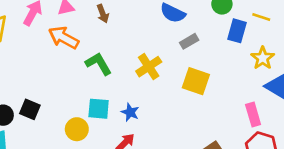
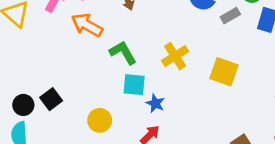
gray rectangle: (189, 41) -> (230, 16), moved
black square: (30, 109) -> (51, 99), turned 30
cyan square: (99, 109) -> (134, 85), moved

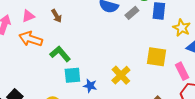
yellow cross: (175, 56) -> (121, 75), moved
yellow square: (224, 72) -> (157, 57), moved

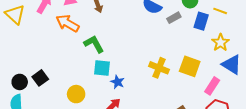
pink rectangle: (182, 71) -> (212, 86), turned 48
yellow cross: (121, 75) -> (159, 68), moved, turned -36

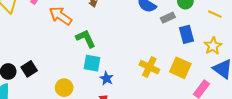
blue rectangle: (201, 21) -> (186, 34), moved, turned -36

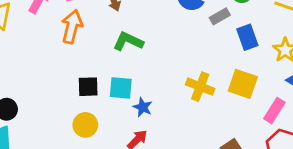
orange arrow: (60, 16) -> (72, 27), turned 75
green L-shape: (86, 39) -> (128, 41), moved, turned -35
black square: (29, 69) -> (88, 87), moved, turned 35

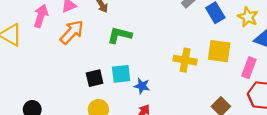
orange arrow: (72, 27) -> (72, 32), turned 40

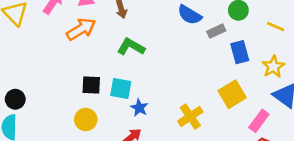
yellow square: (219, 51) -> (232, 94), turned 35
yellow cross: (185, 60) -> (190, 117), moved, turned 30

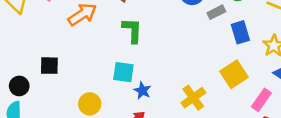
green L-shape: (131, 47) -> (132, 30), turned 64
black square: (91, 85) -> (49, 66), moved

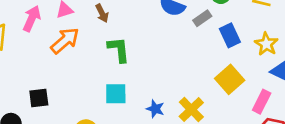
blue star: (142, 91) -> (155, 109), moved

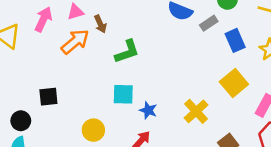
brown arrow: (102, 13) -> (100, 24), moved
green L-shape: (119, 50) -> (127, 52), turned 76
blue star: (155, 109) -> (148, 110), moved

